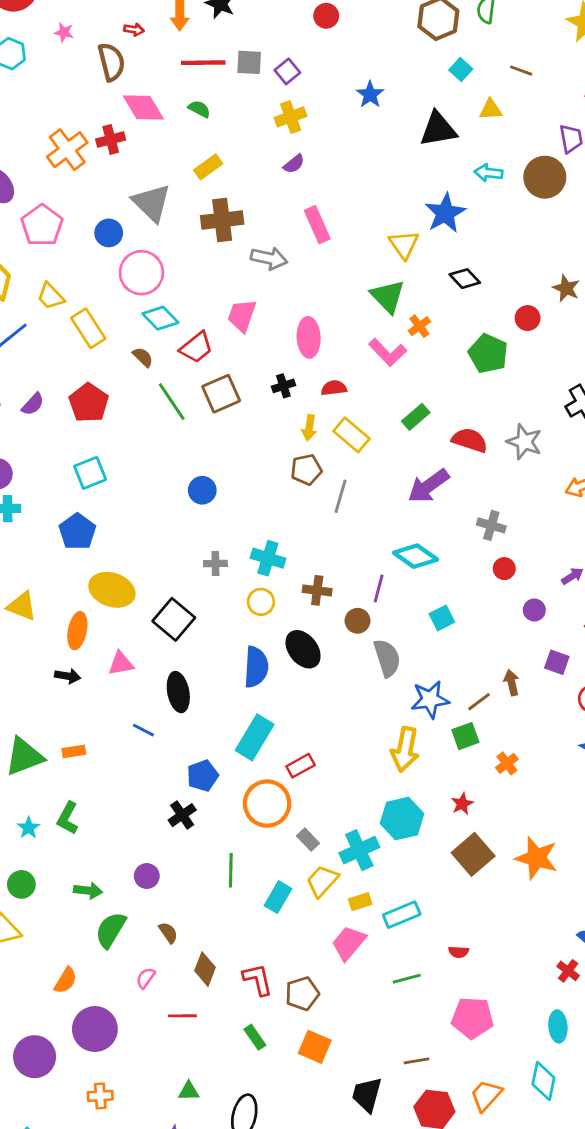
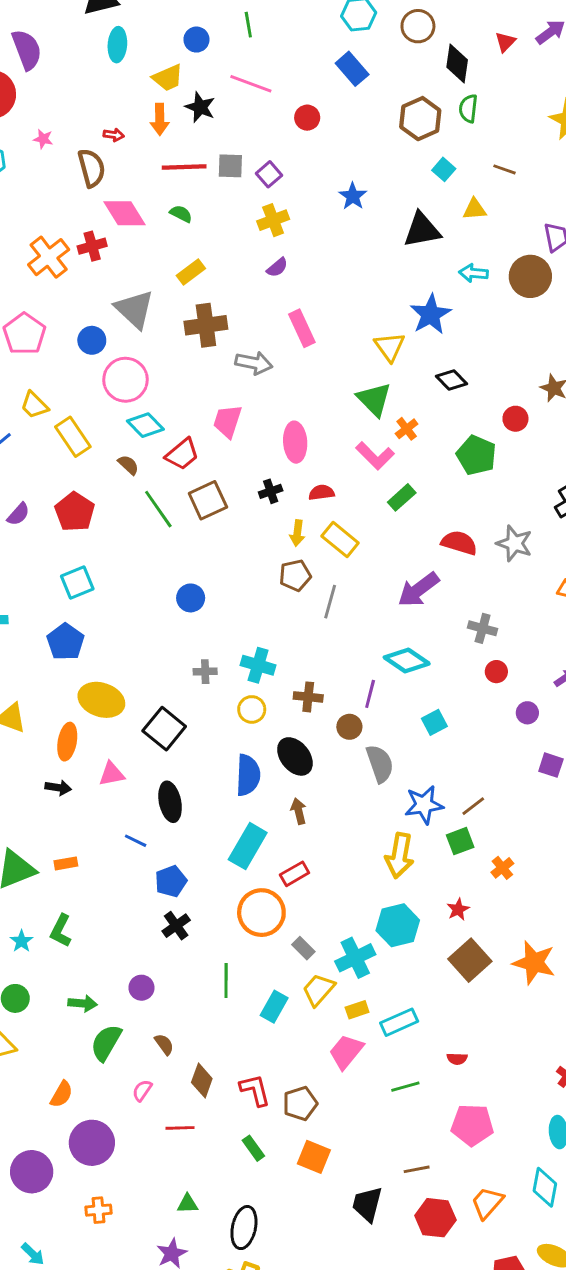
green rectangle: (416, 417) -> (402, 497), moved
brown arrow: (512, 683) -> (299, 811), moved
blue pentagon: (203, 776) -> (171, 881), moved

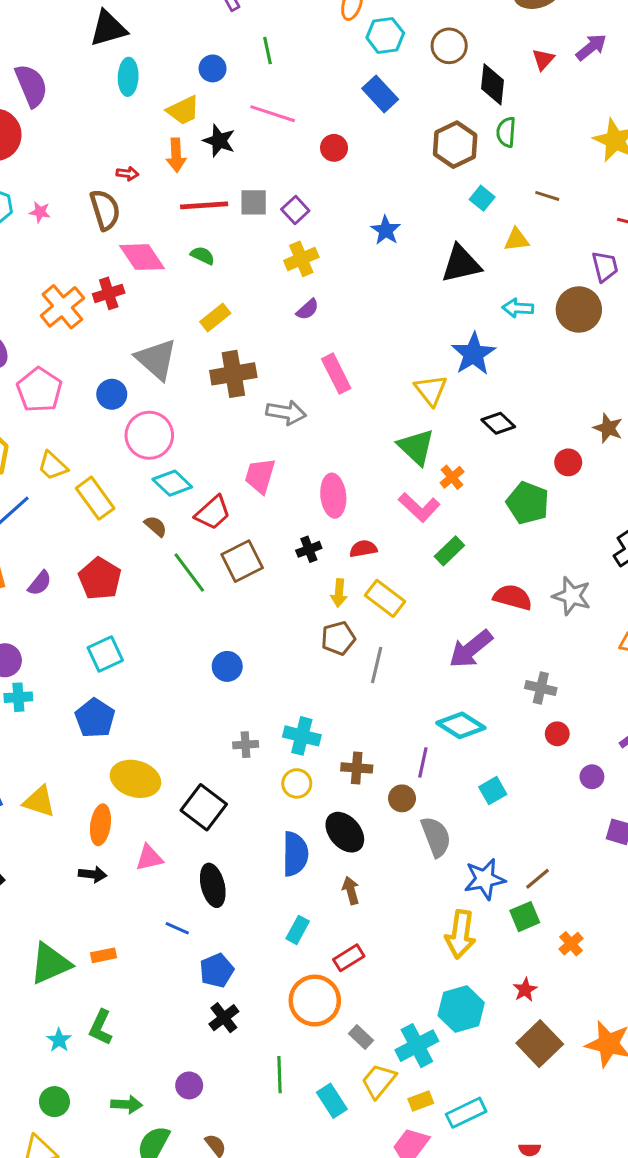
pink star: (43, 139) -> (40, 212), moved
cyan rectangle: (248, 846) -> (298, 930), size x0.6
cyan rectangle: (274, 1007) -> (332, 1101), turned -60

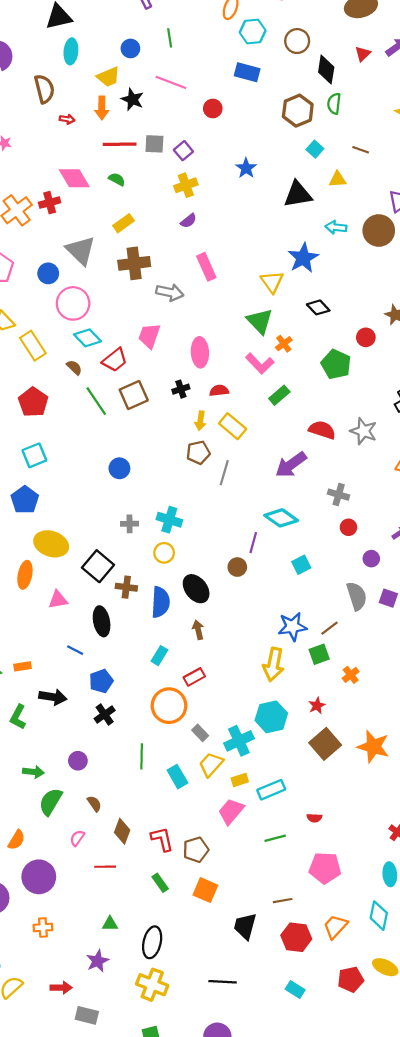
blue rectangle: (380, 94) -> (247, 72), turned -35
brown semicircle: (105, 210) -> (44, 89), moved
brown cross: (357, 768) -> (126, 587), moved
gray semicircle: (436, 837) -> (357, 596), moved
black arrow: (93, 874) -> (53, 697), moved, size x1.4

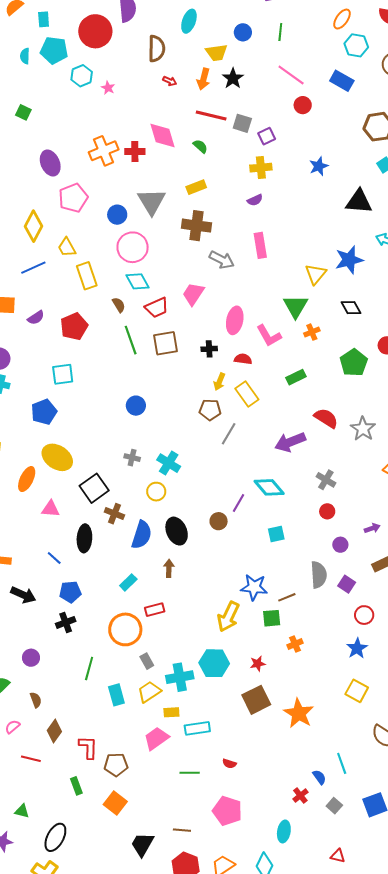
pink line: (171, 82) -> (291, 75), moved
pink L-shape: (260, 364) -> (269, 336), moved

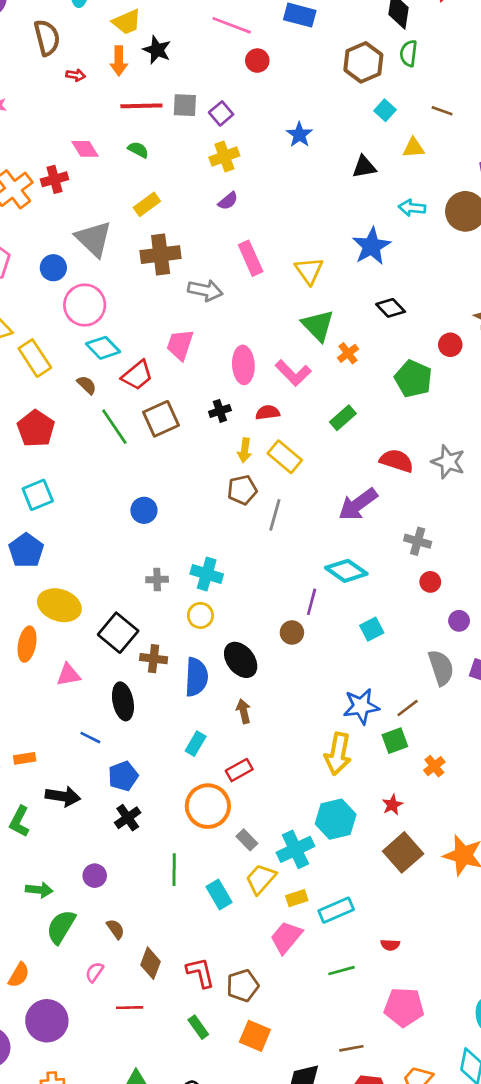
pink diamond: (163, 135) -> (85, 149), size x0.7
black triangle: (359, 202) -> (364, 167), size x0.7
yellow triangle: (316, 274) -> (309, 271), moved

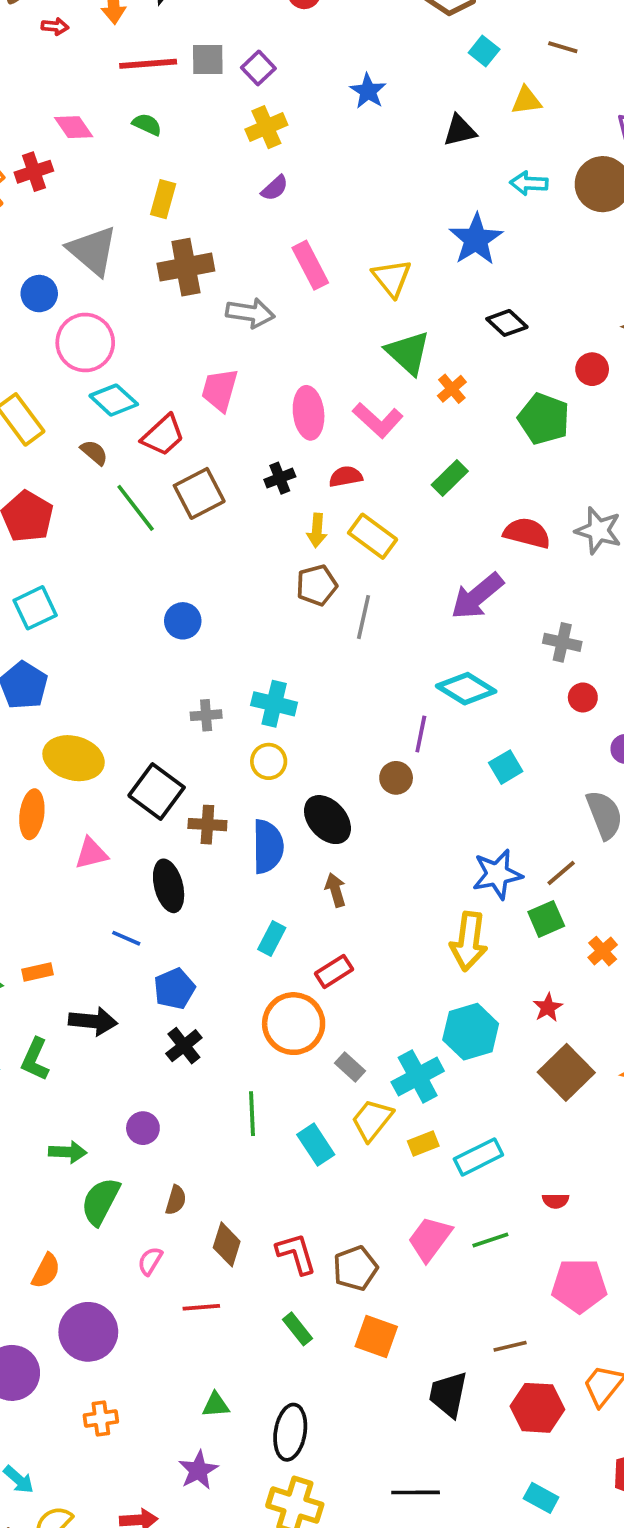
yellow rectangle: (147, 204) -> (163, 199), turned -35
brown semicircle: (116, 929) -> (176, 1200), turned 55
pink trapezoid: (286, 937) -> (430, 1239), moved

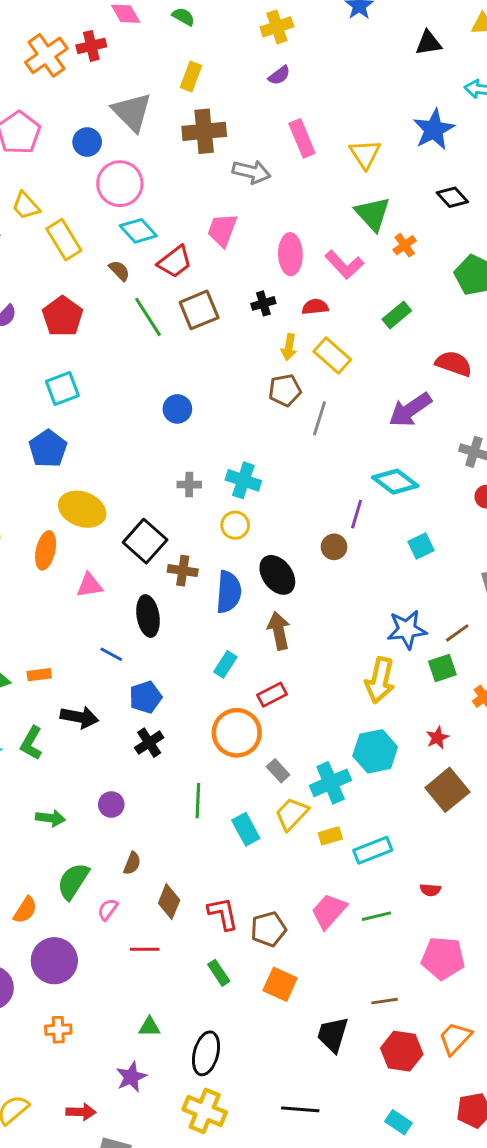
brown arrow: (335, 890) -> (279, 631), size x1.4
green semicircle: (100, 1201) -> (73, 881), moved

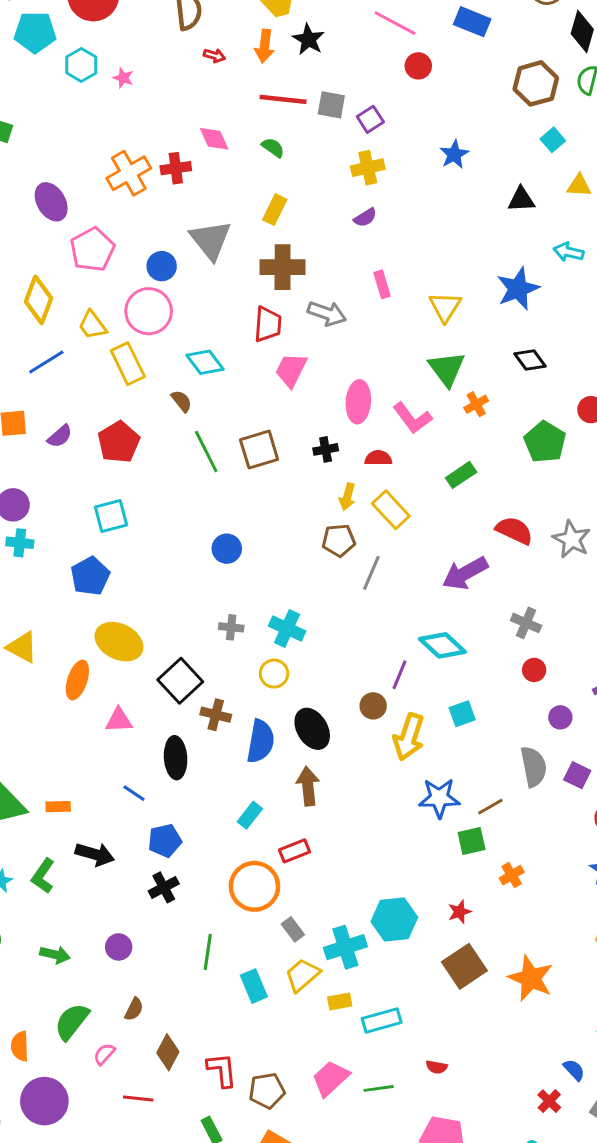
pink rectangle: (302, 138) -> (382, 284), size x0.7
pink circle: (120, 184) -> (149, 311), moved
red trapezoid: (175, 262) -> (268, 324), moved, turned -54
yellow arrow: (380, 680) -> (409, 737), moved
orange semicircle: (25, 910) -> (20, 1046), turned 140

